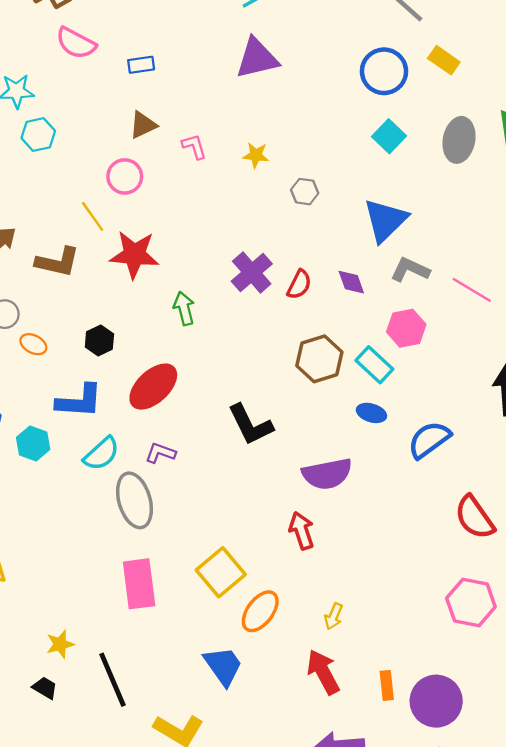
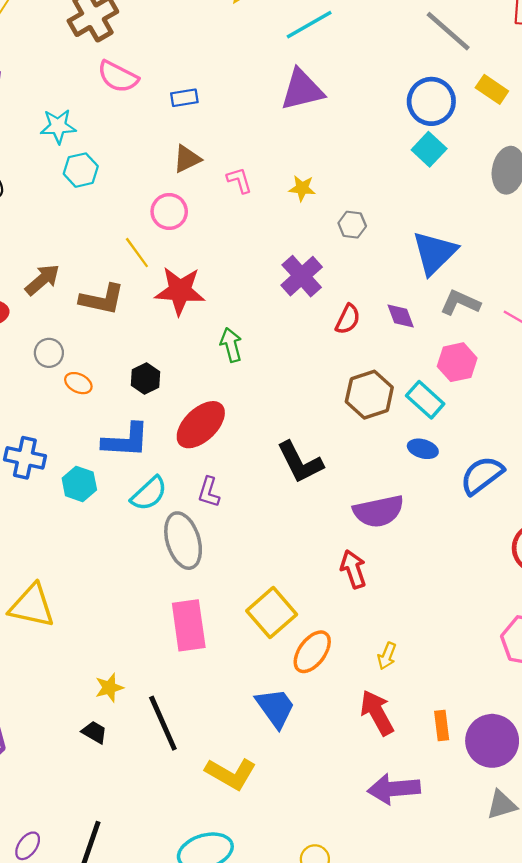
cyan square: (389, 136) -> (429, 149), moved
purple cross: (252, 273) -> (302, 276), moved
purple L-shape: (160, 453) -> (209, 492), turned -92

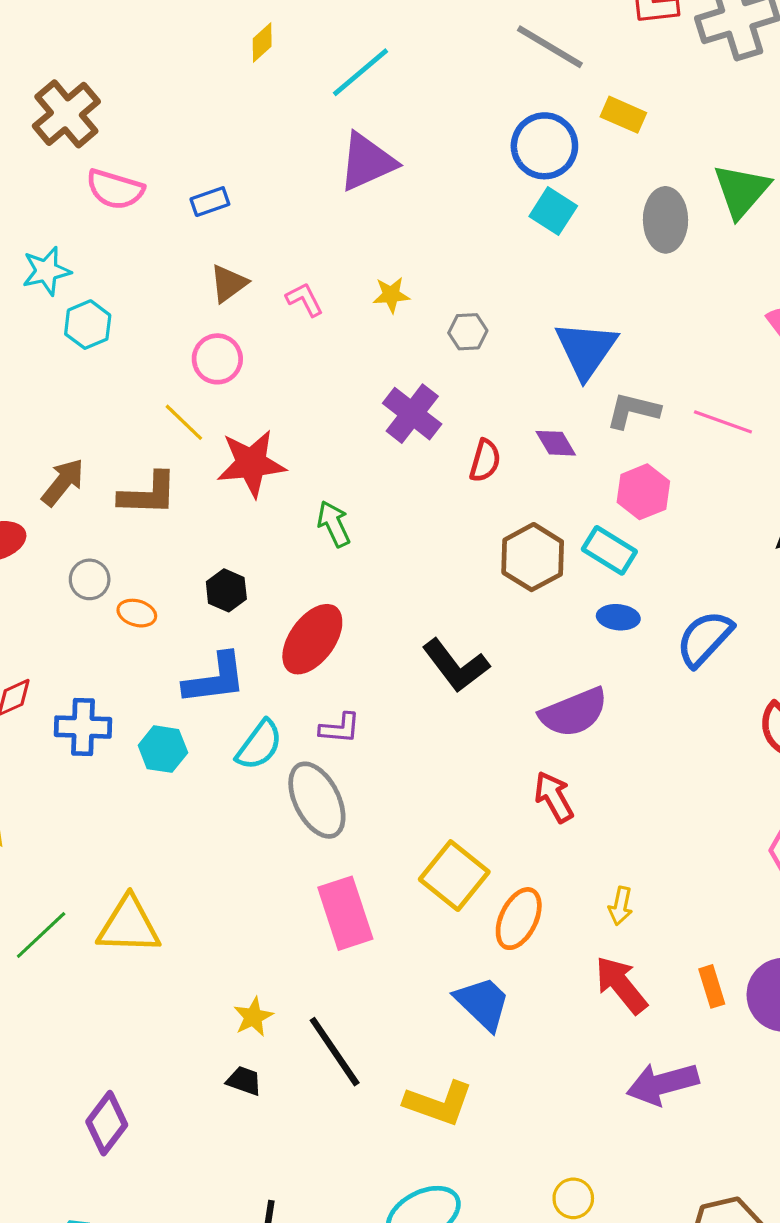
purple L-shape: (209, 492) -> (340, 728), turned -92

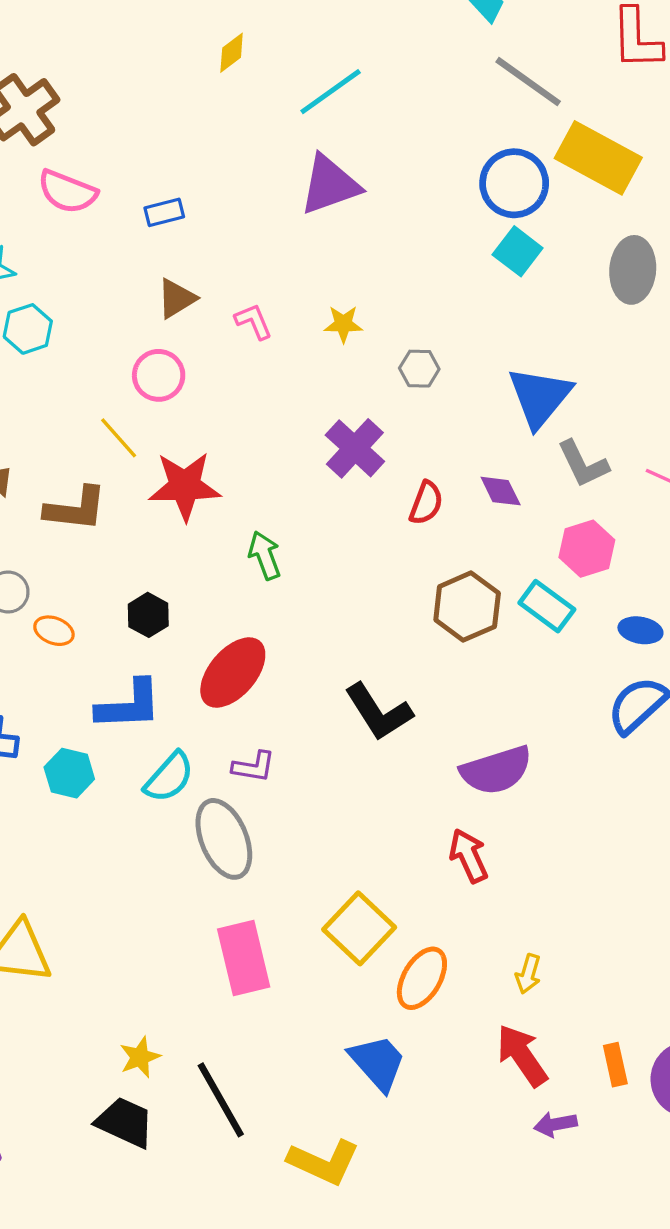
yellow rectangle: (623, 115) -> (598, 158), size x1.8
gray L-shape: (633, 411) -> (583, 464), turned -134
blue ellipse: (618, 617) -> (640, 630), moved
black trapezoid: (244, 1081) -> (125, 1122), size x1.6
purple arrow: (663, 1084) -> (555, 1124), moved, size x0.6

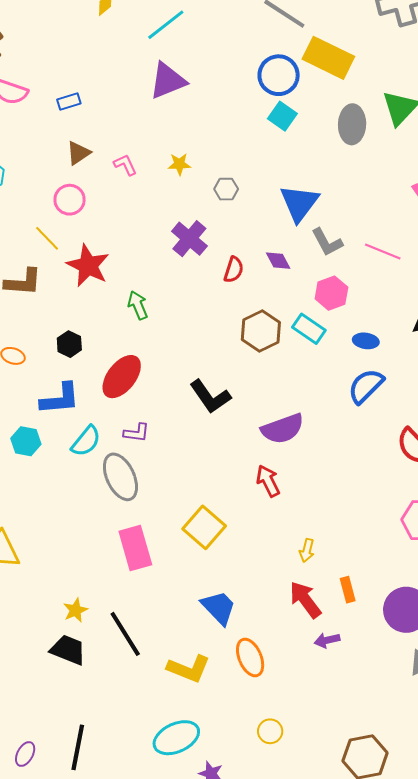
red star: (185, 486) -> (88, 266), turned 30
orange ellipse: (422, 978) -> (250, 657), moved, turned -51
orange rectangle: (615, 1065) -> (348, 590), moved

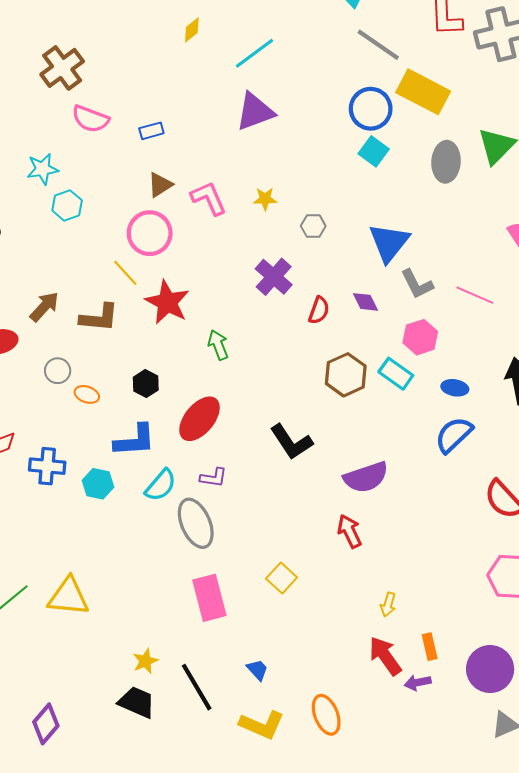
pink L-shape: (125, 165) -> (209, 198), size x1.5
pink circle: (70, 200) -> (150, 233), size x1.4
yellow square: (204, 527) -> (282, 578), size x0.7
blue trapezoid: (219, 608) -> (257, 670), moved, size x0.6
purple arrow: (327, 640) -> (418, 683), moved

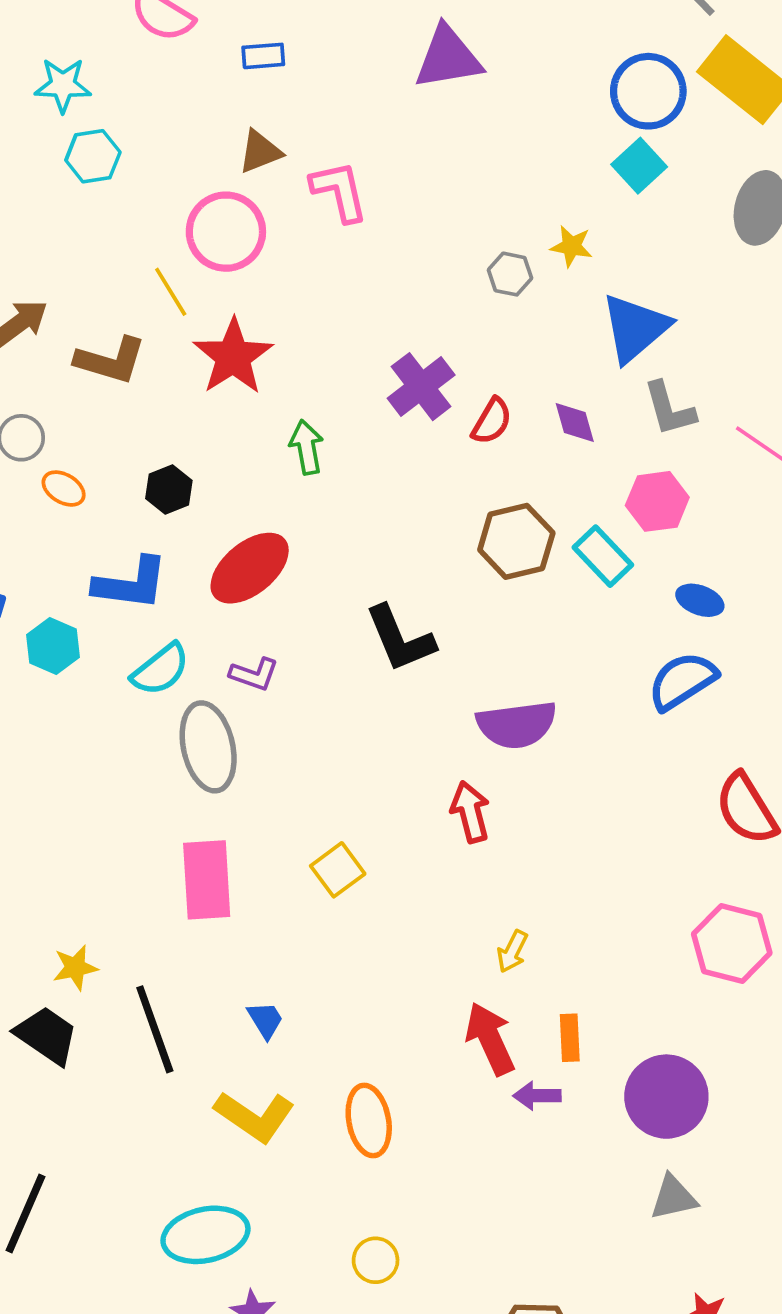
yellow star: (265, 199) -> (571, 246), moved
purple cross: (274, 277) -> (421, 387), moved

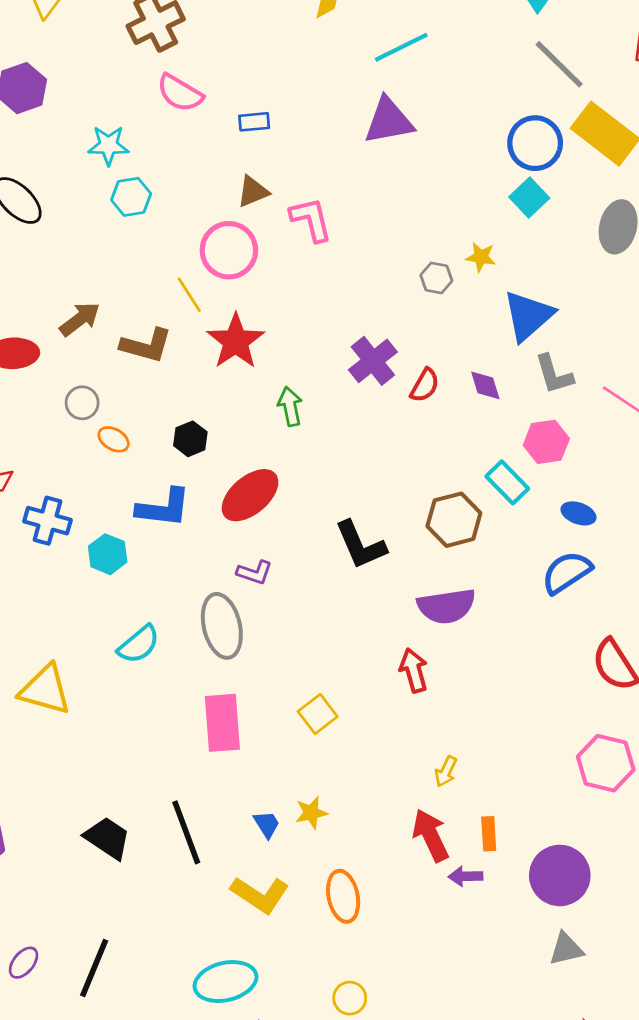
brown hexagon: (516, 541) -> (454, 520), moved
cyan semicircle: (160, 669) -> (139, 644), moved
yellow star: (75, 968) -> (311, 813), moved

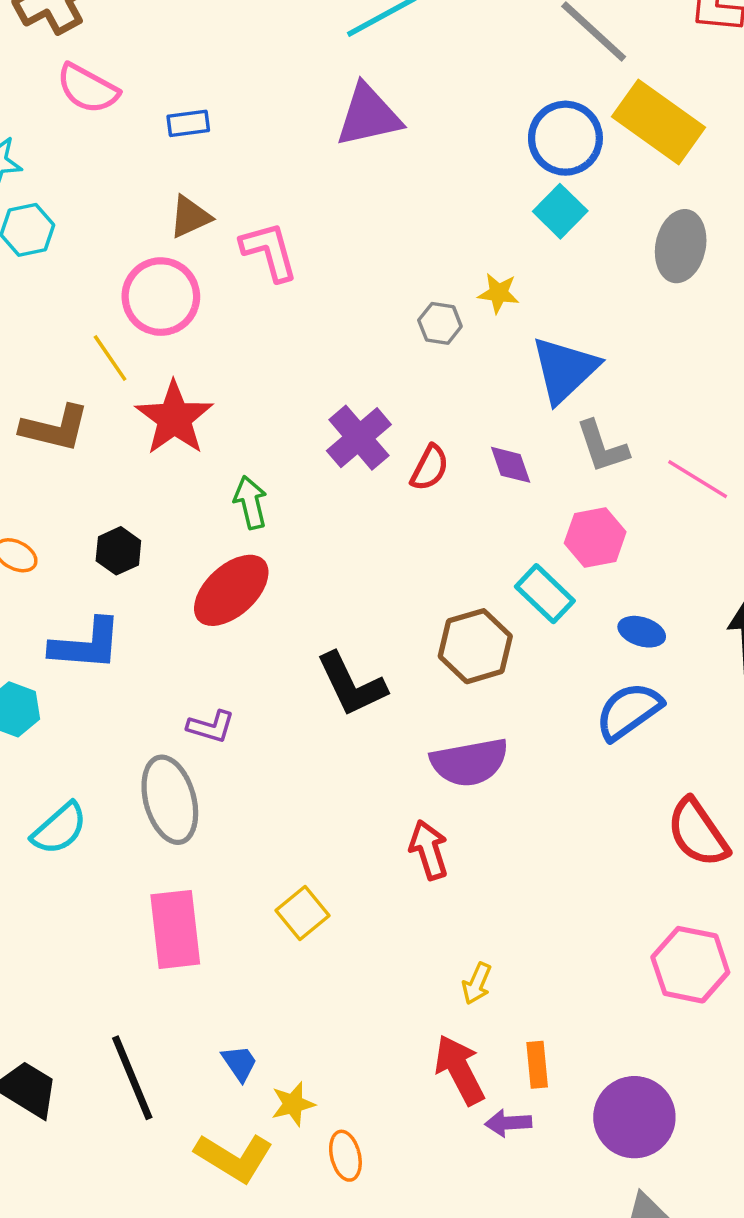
red ellipse: (250, 495) -> (231, 590), moved
yellow star: (311, 813) -> (293, 1104), moved
orange ellipse: (343, 896) -> (345, 1156), size x0.7

